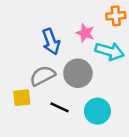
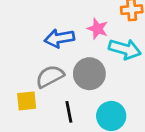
blue arrow: (51, 42) -> (59, 38), turned 100
black line: (60, 107) -> (69, 112), turned 54

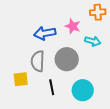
cyan arrow: (125, 49) -> (93, 41), size x0.7
gray semicircle: (50, 76) -> (38, 61), turned -60

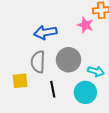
pink star: (73, 26) -> (85, 25), moved
cyan arrow: (93, 41) -> (96, 71), moved

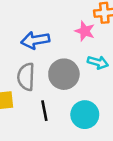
cyan arrow: (96, 71) -> (98, 62), moved

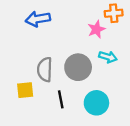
pink star: (85, 31) -> (96, 29), turned 30
blue arrow: (35, 40) -> (38, 19), moved

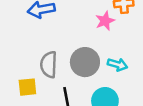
cyan arrow: (108, 57) -> (117, 65), moved

